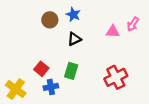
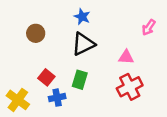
brown circle: (50, 20) -> (36, 33), moved
pink triangle: (113, 32) -> (126, 57), moved
black triangle: (74, 39) -> (83, 44), size x1.5

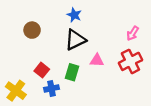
pink arrow: (149, 27) -> (133, 33), moved
pink triangle: (126, 57) -> (97, 60), moved
red cross: (130, 87) -> (130, 61), moved

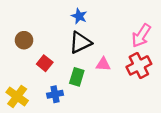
brown circle: (32, 30) -> (24, 40), moved
pink arrow: (133, 33) -> (141, 36), size x1.5
red square: (42, 70) -> (45, 63), moved

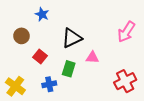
blue star: (79, 16) -> (42, 14), moved
red cross: (139, 65) -> (125, 81), moved

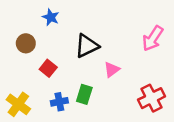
pink triangle: (92, 57) -> (112, 69), turned -40
green rectangle: (69, 69) -> (84, 94), moved

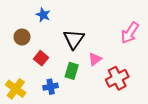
black triangle: (87, 46) -> (74, 39), turned -30
green rectangle: (84, 94) -> (72, 71), moved
red cross: (151, 98) -> (117, 78), moved

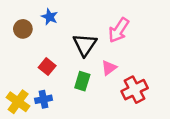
pink arrow: (130, 33) -> (119, 30), moved
brown circle: (22, 37) -> (23, 29), moved
blue cross: (51, 87) -> (44, 99), moved

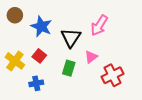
blue star: (50, 17) -> (41, 26), moved, size x1.5
brown circle: (23, 29) -> (15, 15), moved
yellow cross: (18, 102) -> (15, 61), moved

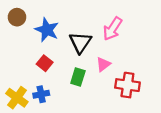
yellow cross: (15, 61) -> (17, 98), moved
red cross: (112, 75) -> (127, 85), turned 35

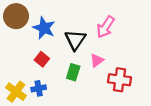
brown circle: (17, 17) -> (16, 16), size x1.5

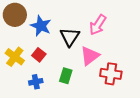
pink triangle: (97, 60) -> (90, 56), size x1.5
green rectangle: (73, 72) -> (66, 76), moved
yellow cross: (16, 92) -> (15, 57), moved

